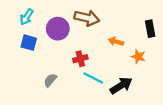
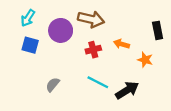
red cross: (80, 59) -> (93, 50), moved

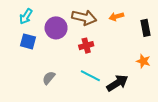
orange arrow: (121, 44) -> (116, 16), moved, turned -32
orange star: (145, 60) -> (143, 61), moved

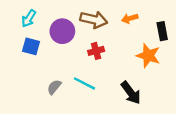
orange star: (143, 61) -> (148, 56), moved, size x1.5
cyan line: (90, 76) -> (84, 83), moved
black arrow: (117, 83) -> (131, 93), turned 85

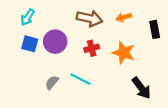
purple circle: (62, 31) -> (55, 42), moved
orange star: (148, 56) -> (124, 53), moved
black arrow: (131, 93) -> (141, 88), moved

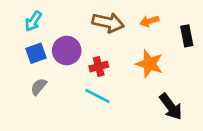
blue square: (30, 44) -> (36, 53), turned -35
red cross: (92, 48) -> (99, 67), moved
gray semicircle: (52, 82) -> (39, 87), moved

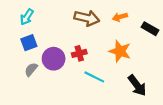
black rectangle: (187, 36) -> (150, 29), turned -49
purple circle: (67, 51) -> (54, 59), moved
cyan line: (97, 96) -> (94, 77), moved

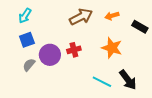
brown arrow: (87, 18) -> (81, 17), turned -40
cyan line: (94, 77) -> (102, 82), moved

